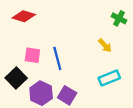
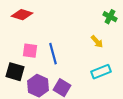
black square: (16, 78) -> (15, 72), turned -30

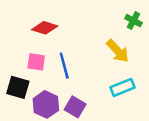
red diamond: (22, 15) -> (45, 28), moved
yellow arrow: (97, 42) -> (118, 51), size x1.5

